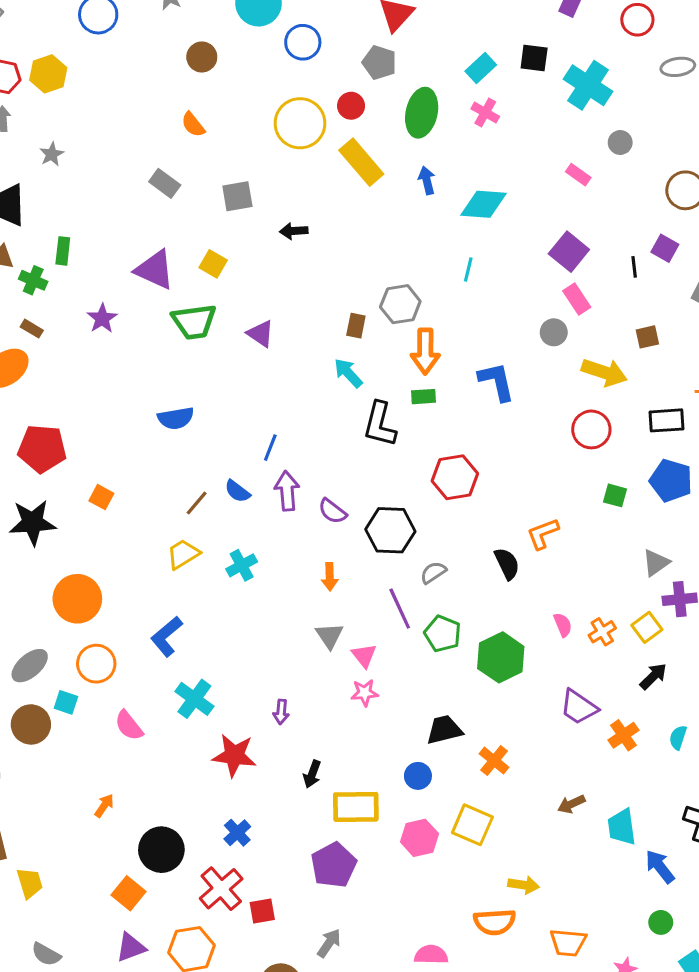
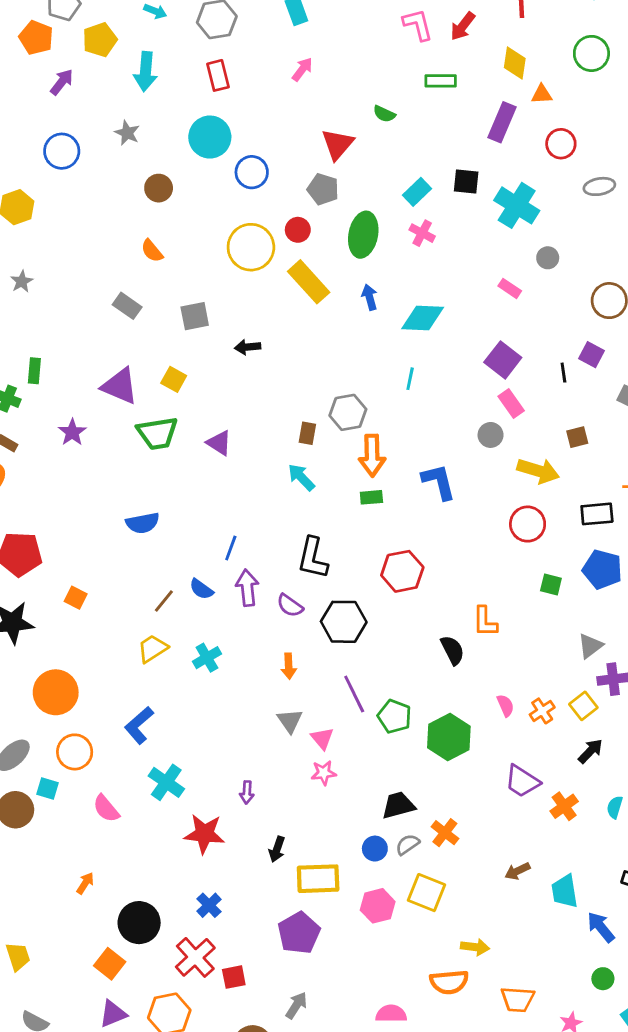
black L-shape: (380, 424) -> (313, 558), moved
orange L-shape: (543, 534) -> (485, 622), turned -68
gray semicircle: (433, 573) -> (408, 844), moved

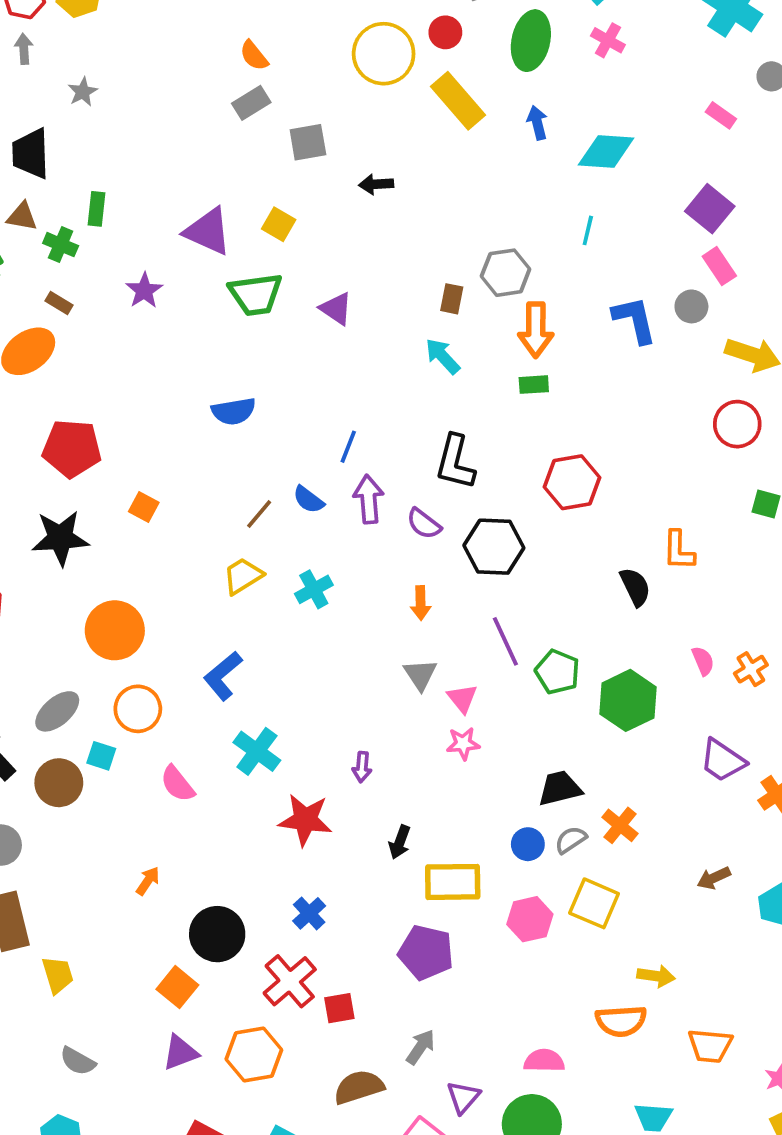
gray rectangle: (127, 306) -> (251, 103), moved, turned -68
blue L-shape: (439, 482) -> (634, 320), moved
purple pentagon: (299, 933) -> (426, 952), turned -30

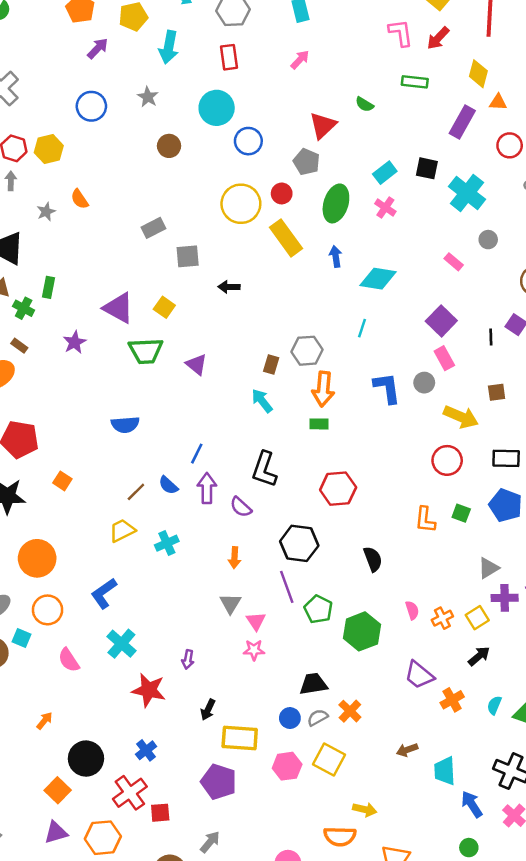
orange semicircle: (254, 56) -> (80, 199), moved
black hexagon: (494, 547) -> (299, 543), moved
orange L-shape: (679, 550) -> (425, 520), moved

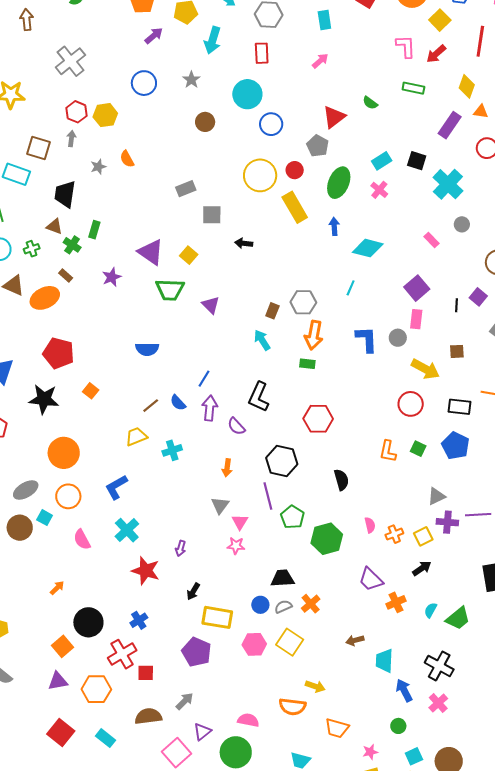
pink rectangle: (444, 358) -> (416, 319), turned 30

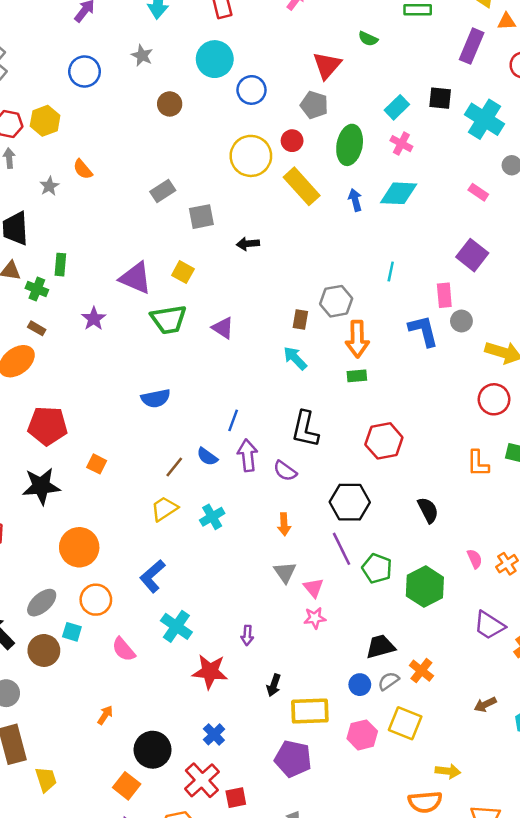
cyan diamond: (368, 248) -> (399, 193), moved
pink rectangle: (416, 319) -> (444, 295), moved

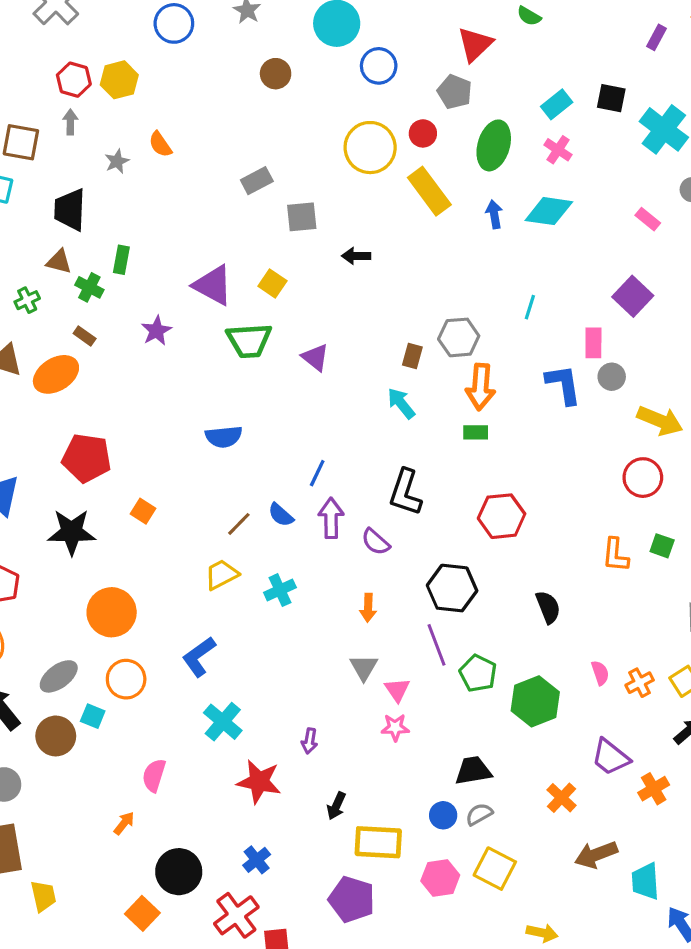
purple rectangle: (472, 46) -> (656, 37), size x0.6
pink semicircle: (124, 649) -> (154, 775), moved, turned 52
orange cross: (421, 671) -> (562, 798), moved
brown arrow: (485, 704) -> (596, 855), size x1.5

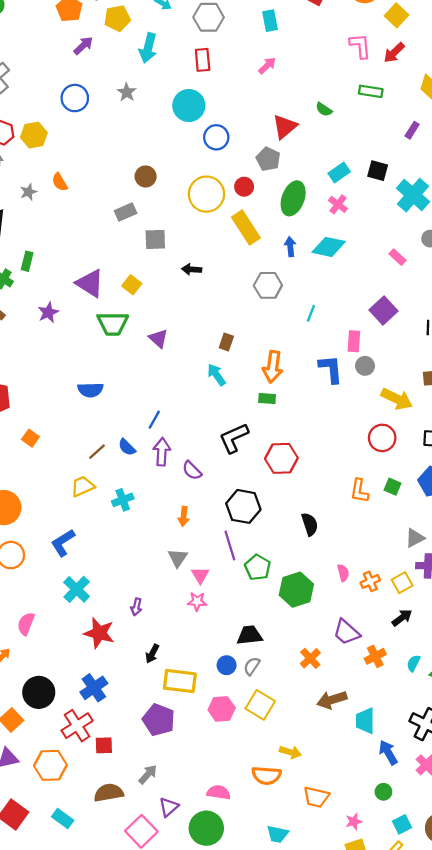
brown circle: (276, 74) -> (146, 176), moved
gray hexagon: (459, 337) -> (268, 285), moved
black L-shape: (405, 492) -> (234, 438), moved, turned 44
gray semicircle: (479, 814) -> (252, 666), turned -30
blue cross: (257, 860) -> (94, 688), size x1.4

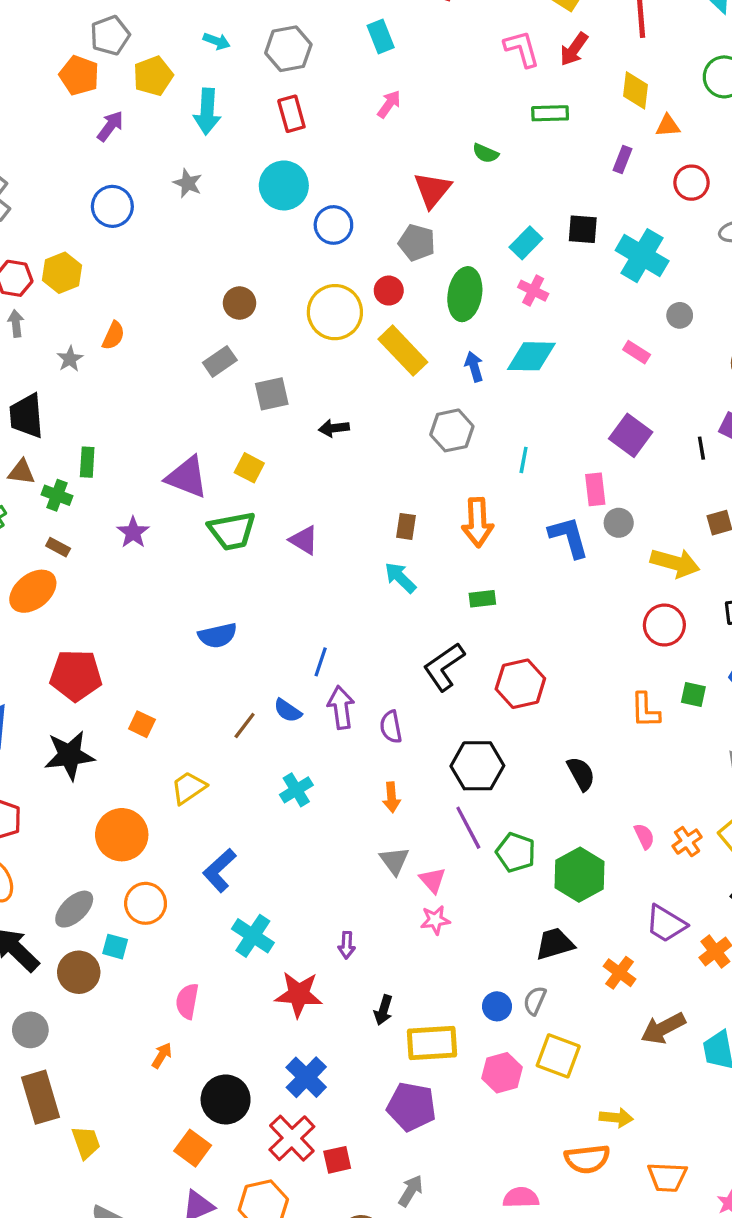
orange semicircle: (60, 182) -> (113, 336), turned -114
orange arrow: (273, 367) -> (478, 522), moved
purple semicircle: (192, 470) -> (391, 727), turned 45
yellow trapezoid: (83, 486) -> (189, 788), moved
black trapezoid: (250, 635) -> (555, 944), moved

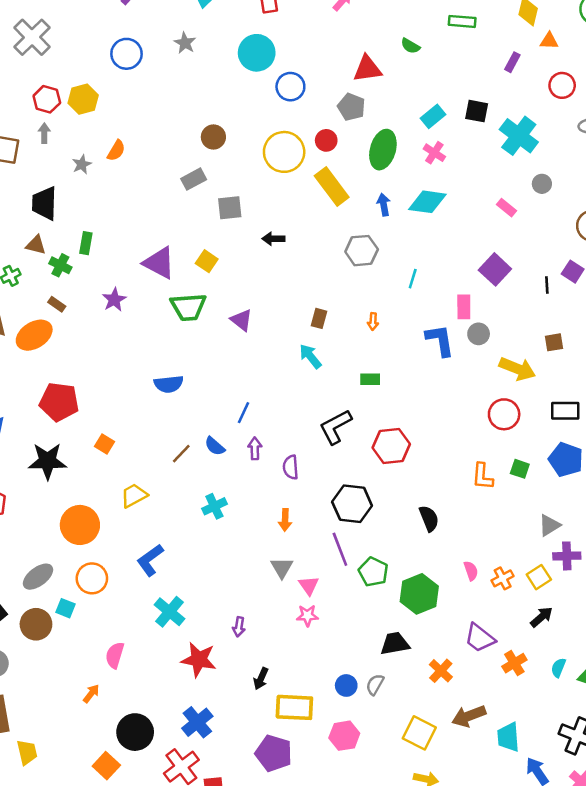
red triangle: (432, 190) -> (367, 69), turned 36
orange arrow: (478, 522) -> (373, 321), size x0.5
purple arrow: (341, 708) -> (255, 448), size x0.7
yellow square: (558, 1056) -> (419, 733), moved

